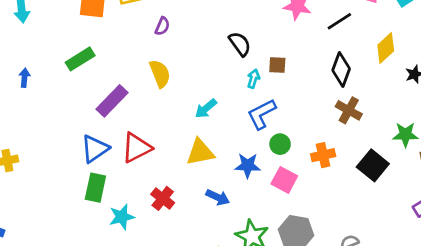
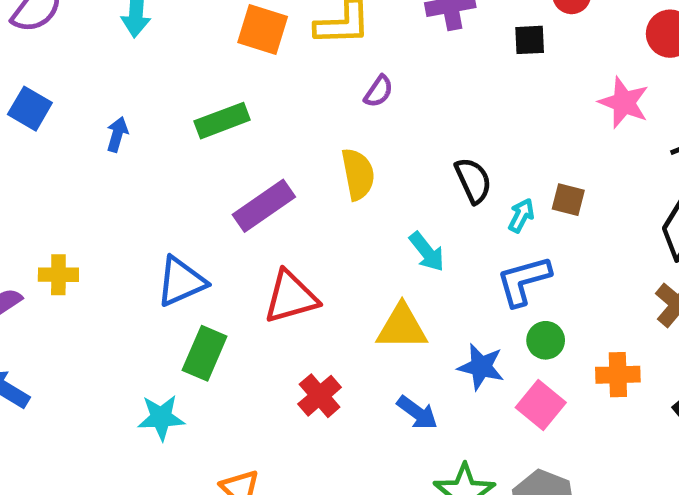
black semicircle: (240, 44) -> (473, 180), moved
cyan arrow: (206, 109) -> (427, 252), turned -100
blue triangle: (95, 149) -> (181, 282), moved
cyan star: (122, 217) -> (161, 418), moved

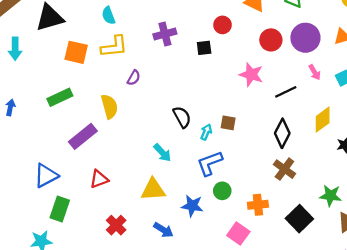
yellow semicircle: (358, 174) -> (109, 107), moved
red triangle: (291, 297) -> (99, 179), size x0.7
pink square: (541, 405) -> (238, 233), moved

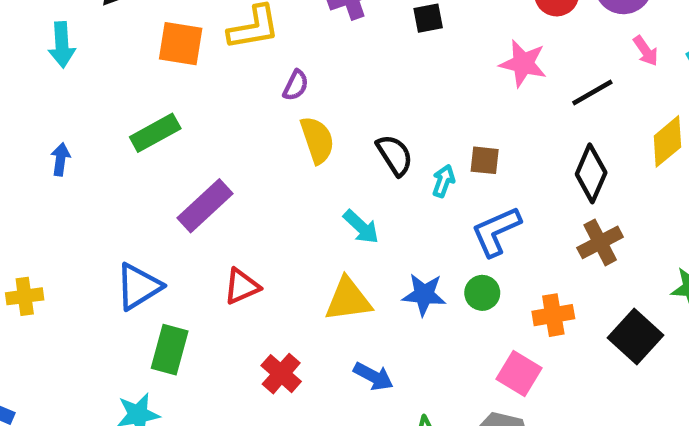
yellow semicircle: (109, 107) -> (317, 140), moved
blue L-shape: (210, 163) -> (496, 231), moved
brown cross: (284, 169) -> (600, 242), turned 30
blue star: (192, 206) -> (424, 294), moved

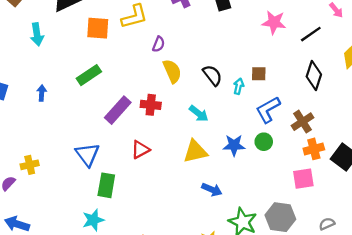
brown cross: (600, 242) -> (303, 122), moved
blue triangle: (138, 287) -> (87, 154), turned -30
orange cross: (553, 315) -> (314, 149), moved
pink square: (519, 373) -> (303, 179), moved, turned -35
red cross: (281, 374) -> (151, 105), moved, turned -30

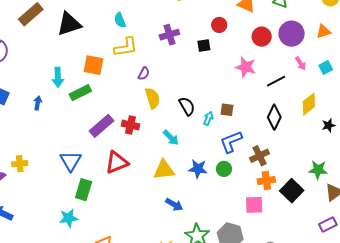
orange square: (98, 28) -> (93, 65), moved
cyan arrow: (37, 34) -> (58, 77), moved
red triangle: (140, 150) -> (117, 162), size x1.4

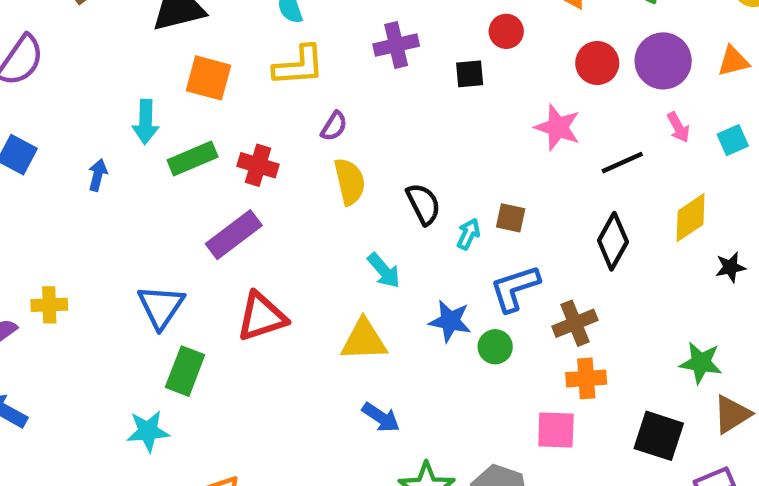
orange square: (93, 65) -> (209, 78), moved
red cross: (130, 125) -> (258, 165), moved
blue star: (198, 169) -> (450, 321), moved
black square: (292, 191) -> (659, 436), moved, turned -30

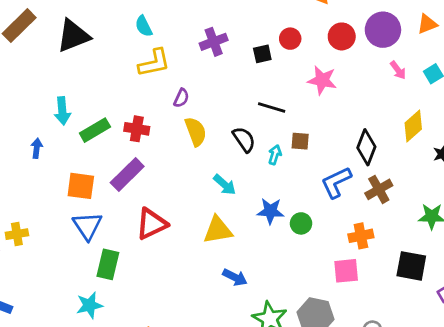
red circle: (506, 31) -> (290, 39), moved
orange square: (209, 78) -> (81, 186), moved
black line: (622, 163) -> (272, 107), moved, turned 48
blue L-shape: (515, 288) -> (336, 182), moved
brown cross: (575, 323) -> (379, 189), moved

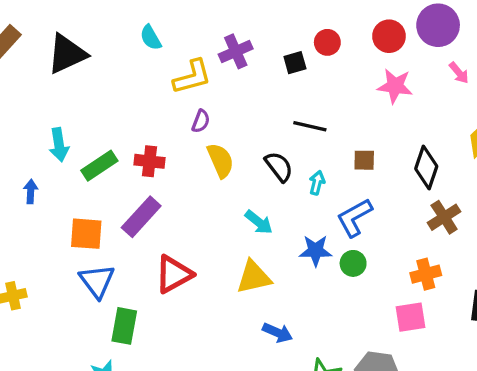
yellow L-shape: (154, 63) -> (192, 77), moved
pink star: (322, 80) -> (395, 86), moved
brown square: (300, 141) -> (364, 160), moved
blue L-shape: (336, 182) -> (354, 218), moved

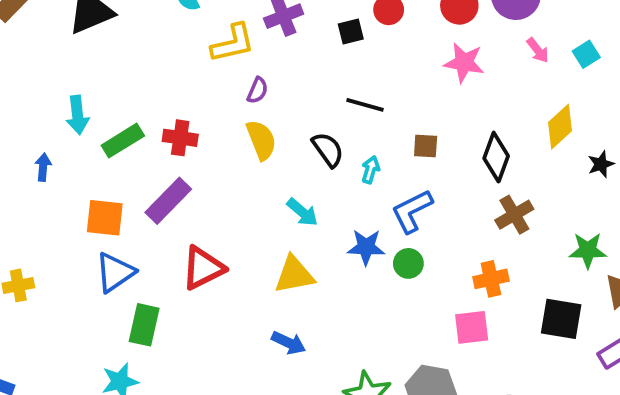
purple semicircle: (201, 121) -> (257, 90), moved
blue triangle: (97, 281) -> (115, 272), turned 30
blue arrow: (278, 333) -> (289, 343), moved

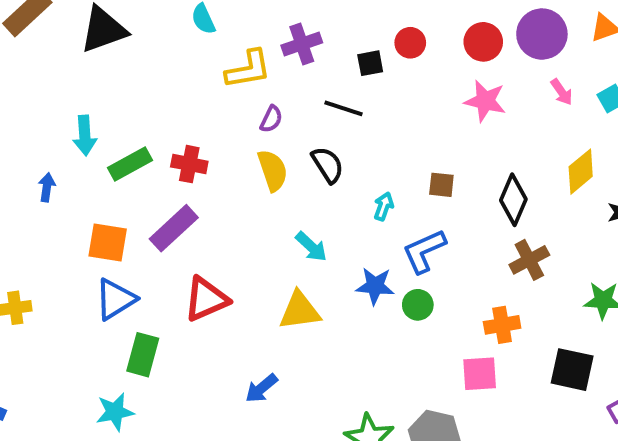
black line: (365, 105) -> (344, 108), moved
black semicircle: (328, 150) -> (328, 165), moved
blue arrow: (289, 343) -> (261, 388), moved, turned 112

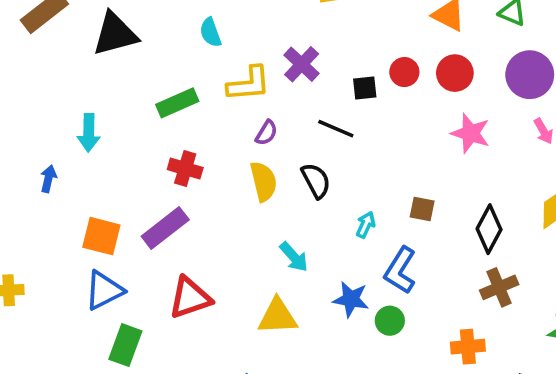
red circle: (483, 42) -> (455, 73), moved
purple cross: (302, 44) -> (302, 64), turned -33
green rectangle: (130, 164) -> (177, 103), moved
blue L-shape: (424, 251) -> (400, 270), turned -39

